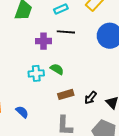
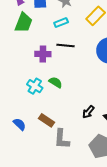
cyan cross: (36, 73) -> (35, 86), turned 35
brown rectangle: (66, 94) -> (46, 120), moved, turned 49

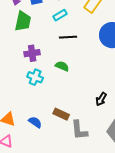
purple cross: (43, 54) -> (32, 53), moved
green semicircle: (56, 82) -> (62, 66), moved
cyan cross: (35, 86) -> (35, 77), moved

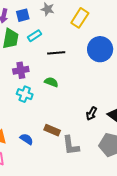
cyan rectangle: (60, 15) -> (34, 36), moved

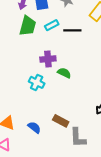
black line: (56, 53) -> (72, 30), moved
purple cross: (21, 70) -> (48, 59), moved

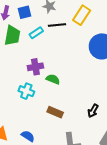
black line: (72, 30) -> (57, 25), moved
brown rectangle: (61, 121) -> (55, 112), moved

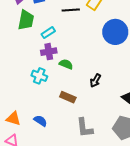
cyan rectangle: (36, 33) -> (48, 33), moved
black arrow: (93, 111) -> (95, 80), moved

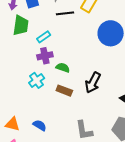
cyan cross: (39, 76) -> (37, 80), turned 35
black arrow: (95, 80) -> (93, 83), size x1.5
brown rectangle: (68, 97) -> (64, 91), moved

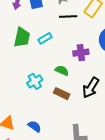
green trapezoid: (21, 25) -> (22, 37), moved
purple cross: (45, 56) -> (81, 53), moved

